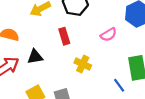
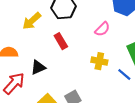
yellow cross: (83, 64) -> (99, 61), moved

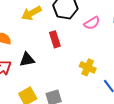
pink semicircle: (102, 29) -> (92, 23), moved

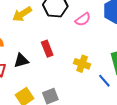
red rectangle: (55, 39) -> (47, 49), moved

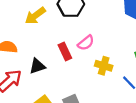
pink semicircle: (83, 19) -> (86, 43), moved

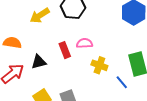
pink semicircle: (86, 43) -> (84, 43), turned -147

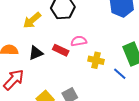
red rectangle: (65, 50) -> (61, 50), turned -35
black triangle: (39, 62) -> (36, 53), moved

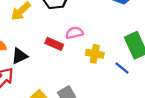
black triangle: (36, 53) -> (20, 56), moved

